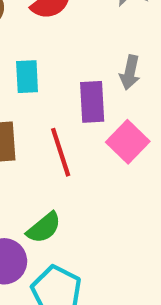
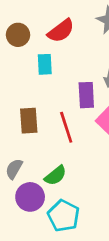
cyan rectangle: (27, 77) -> (45, 64), moved

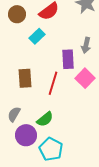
cyan rectangle: (45, 64) -> (37, 36), turned 49
red line: (66, 127) -> (53, 83), turned 35

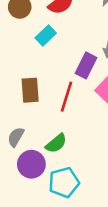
purple rectangle: (68, 59) -> (86, 65), turned 30
cyan pentagon: (51, 149) -> (64, 182), turned 30

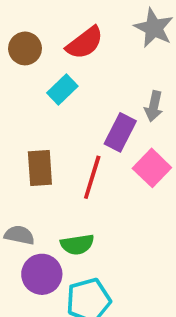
gray semicircle: (16, 137) -> (19, 235), turned 72
green semicircle: (56, 143) -> (77, 244), turned 30

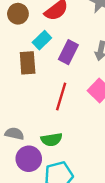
purple rectangle: (120, 132) -> (68, 52), moved
brown rectangle: (40, 168) -> (28, 63), moved

